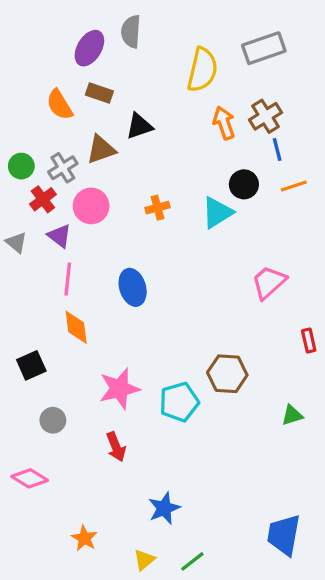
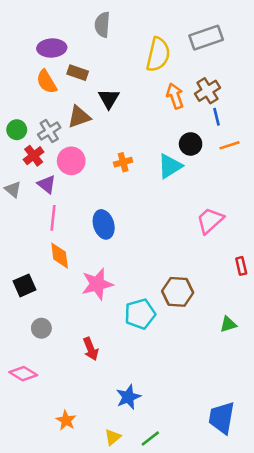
purple ellipse: (89, 48) -> (52, 48), moved, turned 56
black triangle: (139, 126) -> (109, 99), turned -40
pink star: (119, 389) -> (97, 284), moved

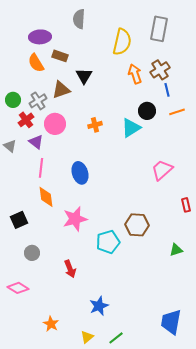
gray rectangle: (206, 38) -> (159, 29), turned -60

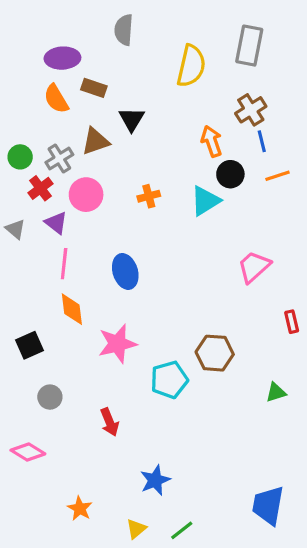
orange arrow: (135, 74) -> (212, 141), moved

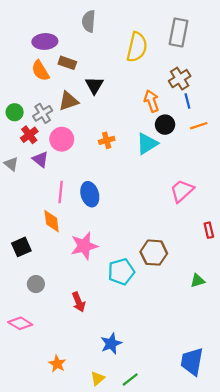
pink line: (64, 264) -> (61, 192), moved

